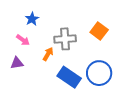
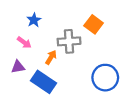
orange square: (99, 31) -> (94, 24), moved
blue rectangle: (69, 77) -> (43, 82), moved

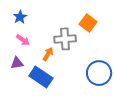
blue star: (34, 20) -> (20, 17), moved

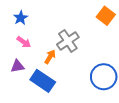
orange square: (88, 23) -> (106, 16), moved
gray cross: (65, 39) -> (68, 41), turned -30

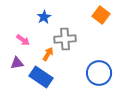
blue star: (21, 18) -> (44, 17), moved
gray cross: (68, 41) -> (65, 39), turned 30

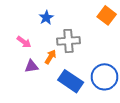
purple triangle: (17, 63) -> (31, 66), moved
blue rectangle: (41, 77) -> (71, 81), moved

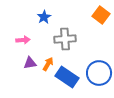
pink arrow: (24, 42) -> (23, 40), turned -40
orange arrow: (50, 57) -> (48, 64), moved

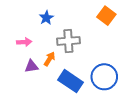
orange arrow: (48, 64) -> (49, 59), moved

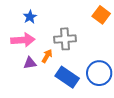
blue star: (46, 18) -> (30, 17), moved
pink arrow: (24, 42) -> (23, 40), size x1.6

